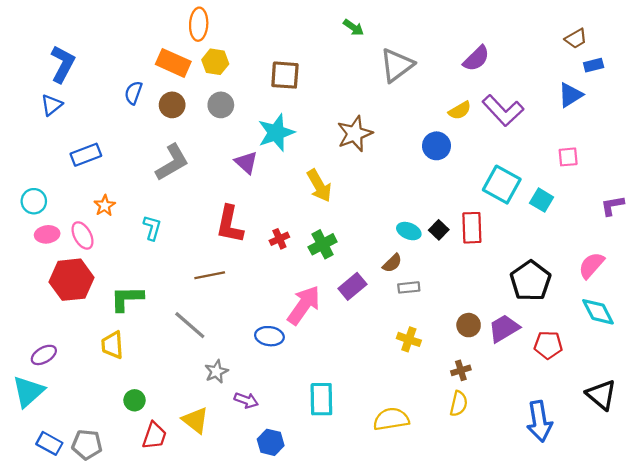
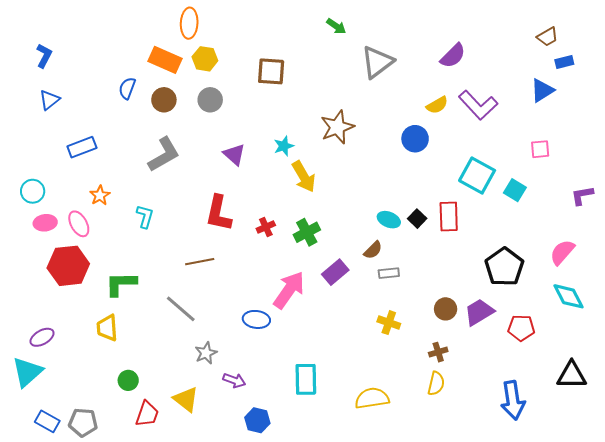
blue L-shape: (63, 64) -> (44, 56), moved, size x0.7
cyan star: (276, 133) -> (284, 146), moved, size x0.6
black triangle: (601, 395) -> (572, 375), turned -40

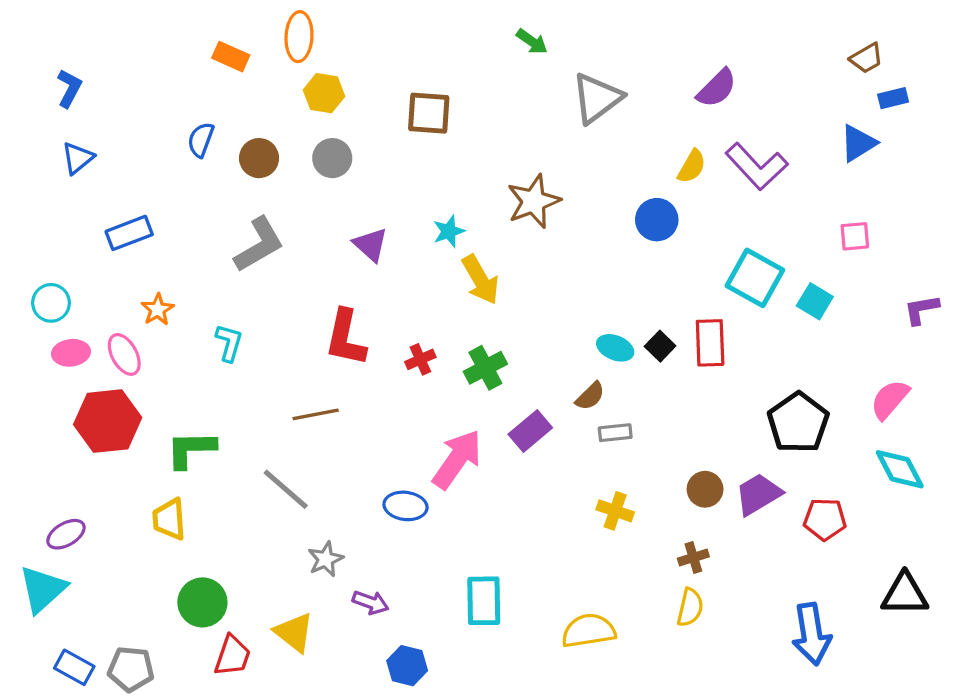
orange rectangle: (165, 60) -> (231, 57), moved, size x0.7
yellow semicircle: (437, 105) -> (692, 166), turned -30
green circle: (128, 380) -> (202, 602), size x1.5

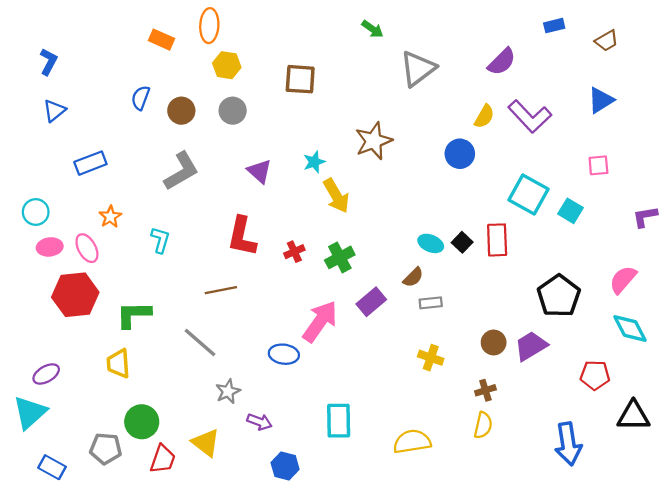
blue rectangle: (893, 98) -> (554, 26), moved
red pentagon: (825, 519) -> (595, 375), moved
gray pentagon: (131, 669) -> (106, 449), moved

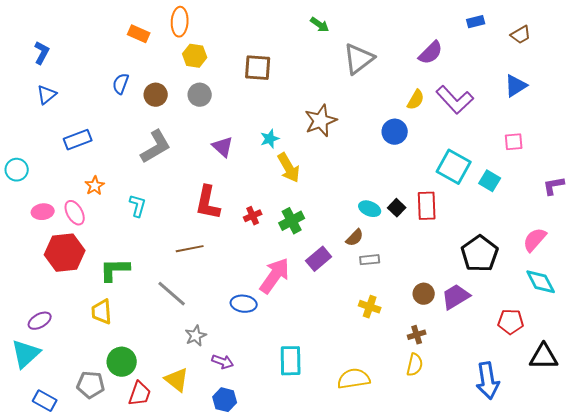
cyan circle: (36, 212) -> (17, 170), moved
blue hexagon: (285, 466) -> (225, 400), moved

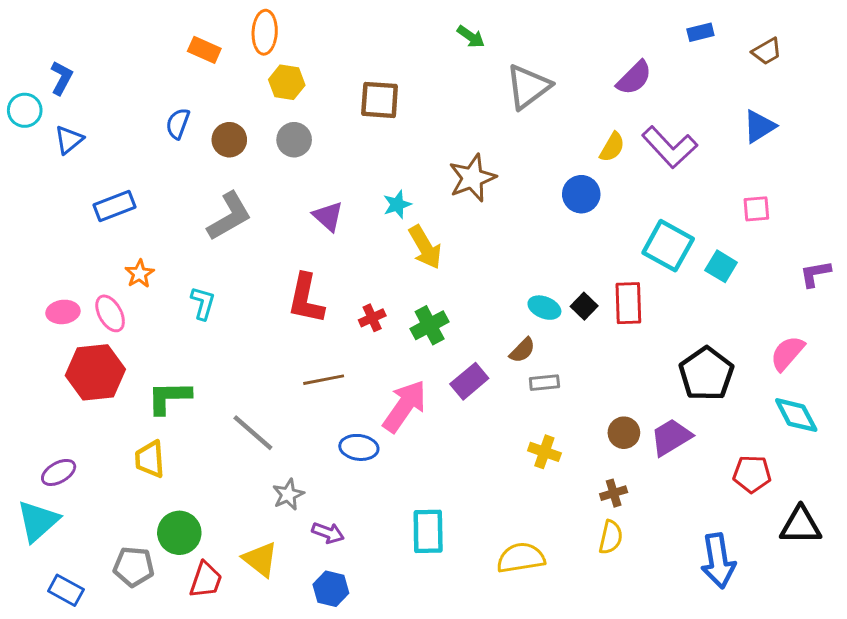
cyan circle: (17, 170) -> (25, 110), moved
brown line: (190, 249) -> (324, 380), moved

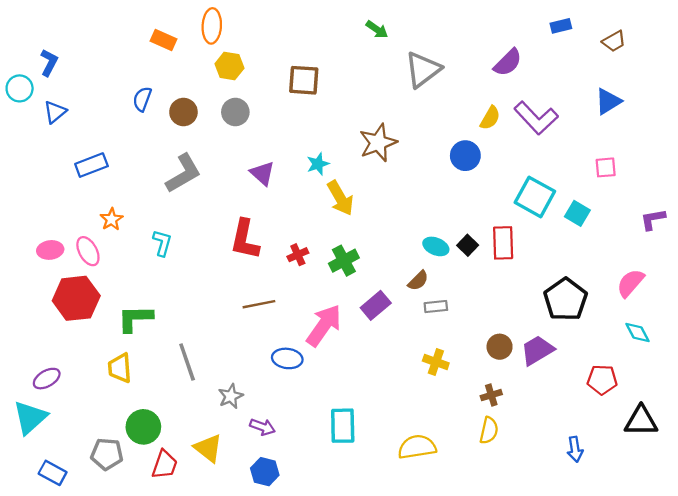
cyan diamond: (796, 415) -> (638, 333), size x0.7
gray line: (253, 433) -> (187, 362), moved, turned 30
blue arrow: (718, 561) -> (575, 449), size x0.6

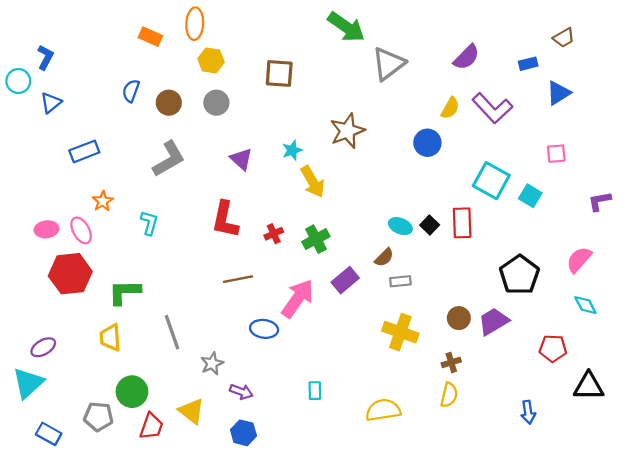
blue rectangle: (561, 26) -> (528, 64), moved
green arrow: (377, 29) -> (346, 27), size x1.8
yellow cross: (436, 362) -> (400, 332), size x1.5
cyan rectangle: (343, 426) -> (315, 391), size x0.6

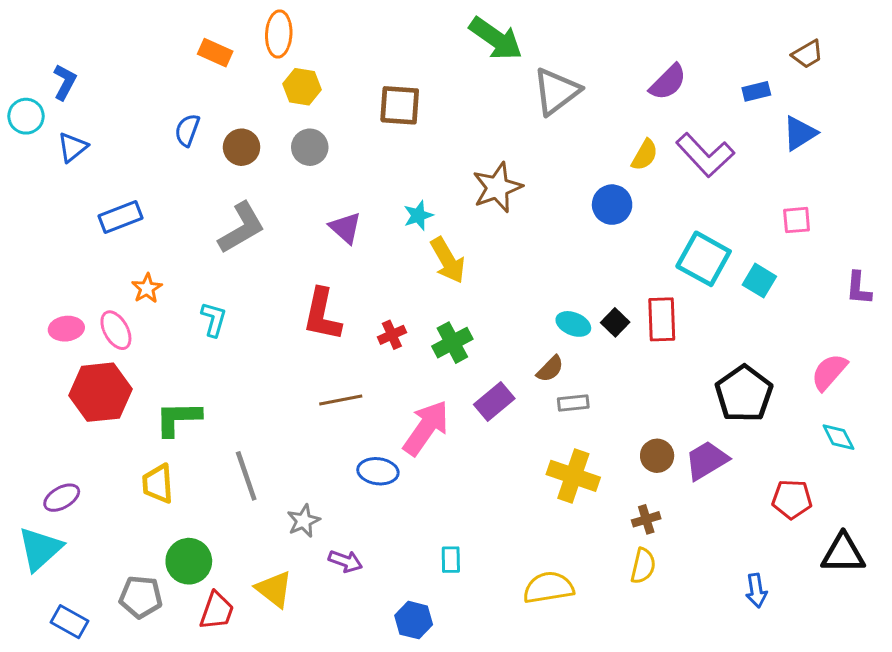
purple L-shape: (600, 201) -> (859, 288), turned -75
blue hexagon: (243, 433) -> (414, 620), moved

